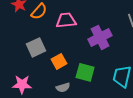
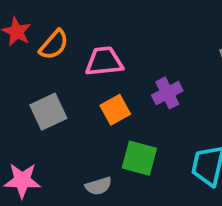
purple cross: (100, 37) -> (167, 93), size x0.7
orange square: (59, 61) -> (115, 110), moved

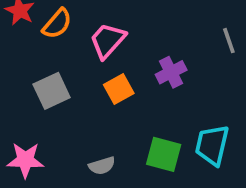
pink trapezoid: (104, 61) -> (108, 41), turned -42
green square: (139, 158) -> (164, 154), moved

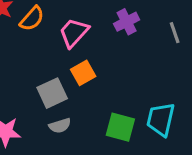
purple cross: (171, 72) -> (127, 22), moved
gray square: (52, 91) -> (52, 93), moved
gray semicircle: (102, 166) -> (60, 126), moved

